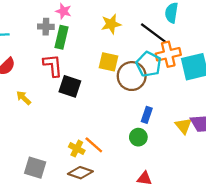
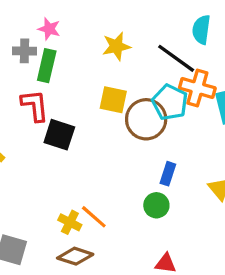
orange cross: (168, 54) -> (197, 88), turned 30

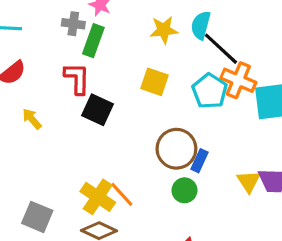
cyan semicircle: (201, 30) -> (201, 25), moved
brown circle: (146, 119) -> (176, 149), moved
yellow cross: (70, 222) -> (98, 197), size x1.5

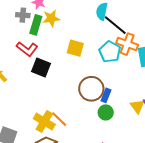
yellow star: (164, 30) -> (51, 18), moved
red L-shape: (77, 78) -> (27, 49), turned 130
green circle: (184, 190) -> (106, 112), moved

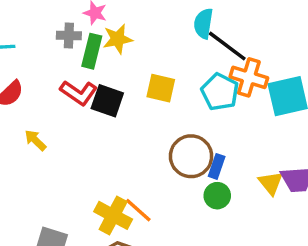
black square: (41, 68) -> (107, 101), moved

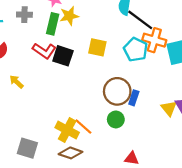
gray cross: (69, 35) -> (24, 15), moved
green circle: (217, 196) -> (116, 119), moved

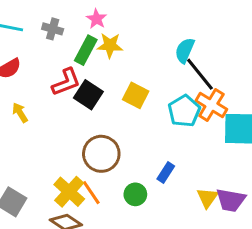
red L-shape: (44, 51) -> (66, 82), turned -70
brown circle: (117, 91) -> (101, 154), moved

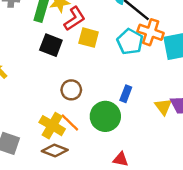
red L-shape: (66, 82) -> (75, 19), moved
brown circle: (101, 154) -> (71, 90), size x0.7
green circle: (135, 194) -> (105, 116), size x1.6

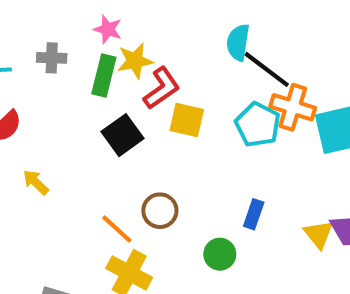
black square: (51, 45) -> (122, 135), turned 35
green circle: (105, 116) -> (220, 254), size x0.6
orange line: (70, 123) -> (117, 229), moved

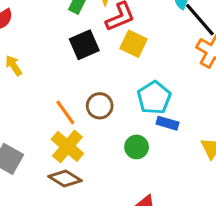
cyan pentagon: (258, 125) -> (154, 98), moved
blue rectangle: (254, 214) -> (168, 123), turned 75

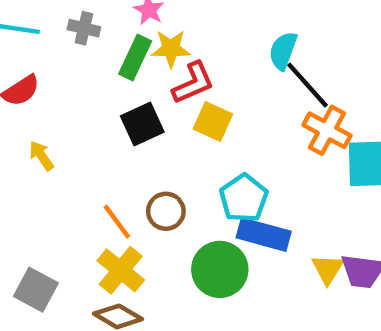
blue rectangle: (168, 123) -> (264, 235), size x1.6
green circle: (137, 147) -> (220, 269), size x1.6

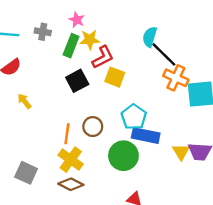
orange line: (117, 222) -> (67, 134), turned 48

